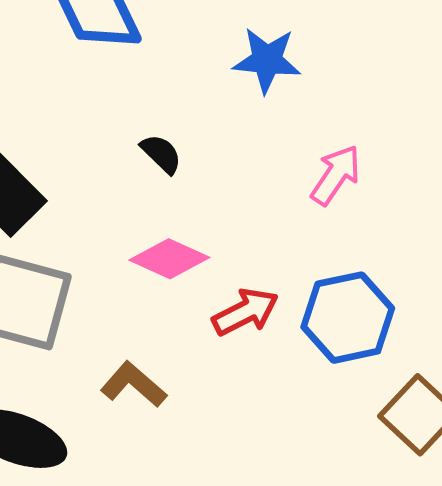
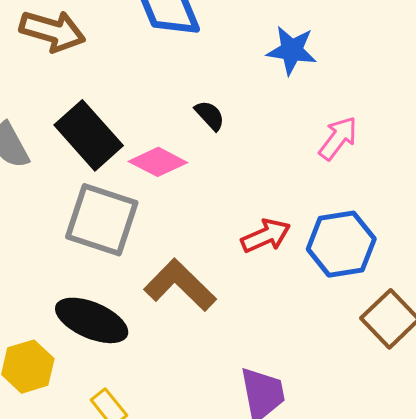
pink diamond: (169, 259) -> (158, 162), moved
brown L-shape: (134, 385) -> (180, 285), size x1.5

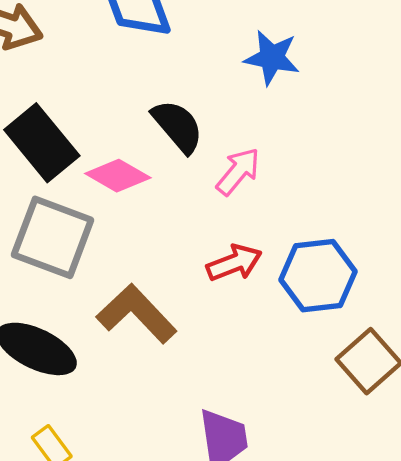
black semicircle: (210, 115) -> (178, 126), size x1.6
pink arrow: (338, 138) -> (238, 171), moved

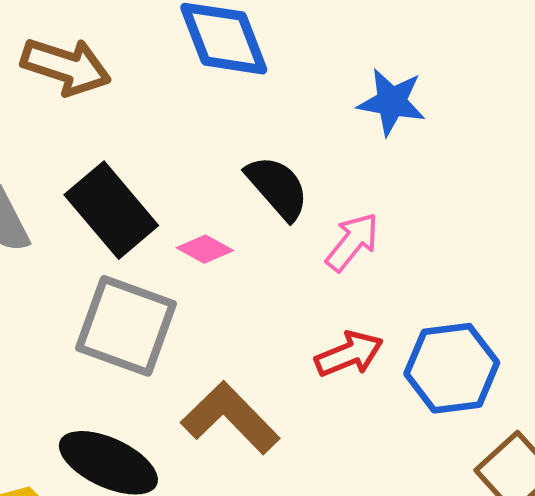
pink diamond: (118, 176) -> (205, 249), size x0.7

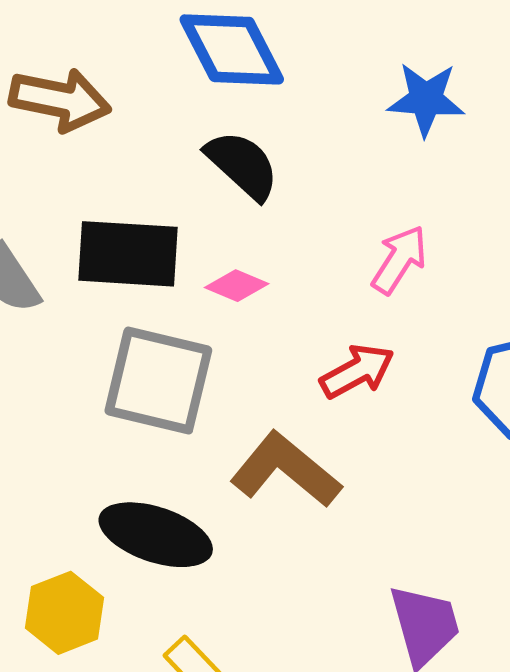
black semicircle: (277, 188) -> (242, 165), moved
black rectangle: (111, 210) -> (128, 254), turned -40
red arrow: (349, 354) -> (357, 371), moved

